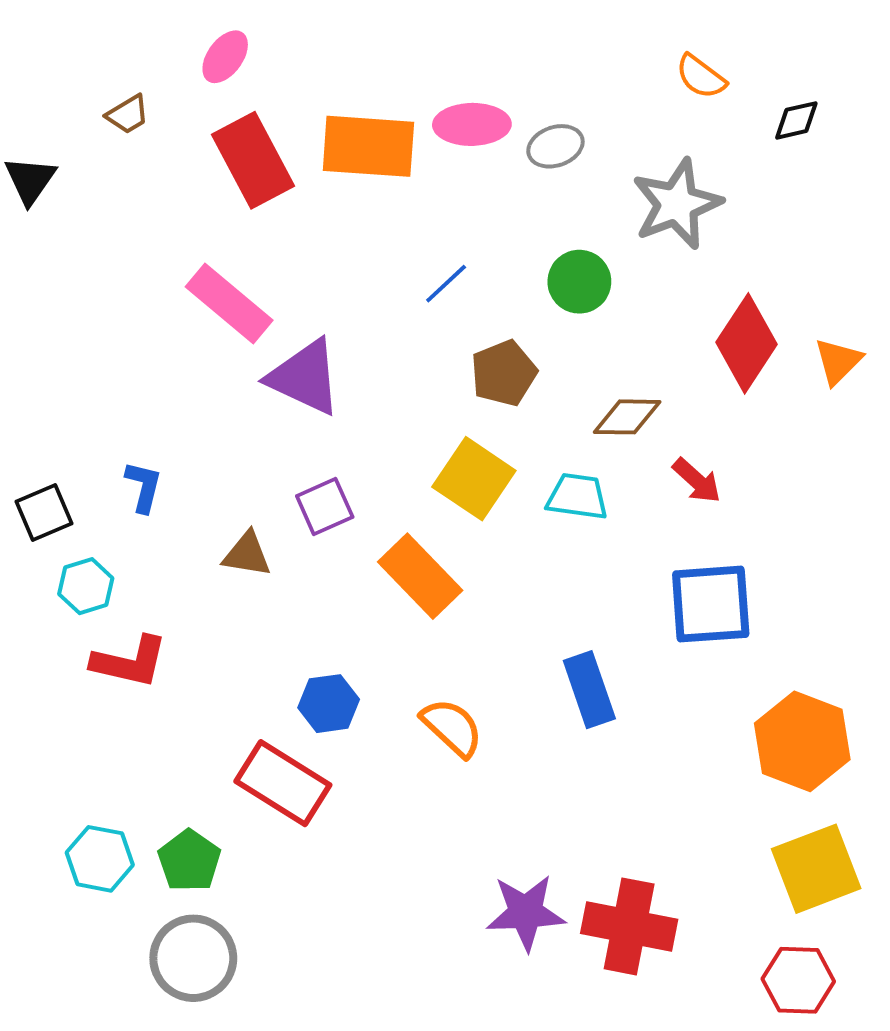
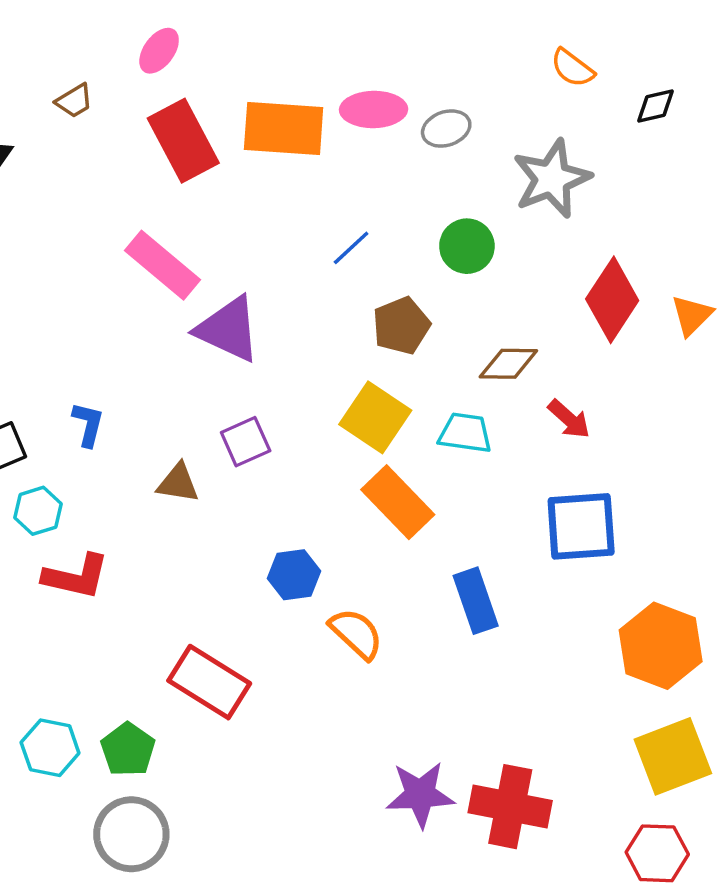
orange rectangle: (420, 576) -> (398, 502), moved
blue hexagon: (329, 704) -> (294, 575), moved

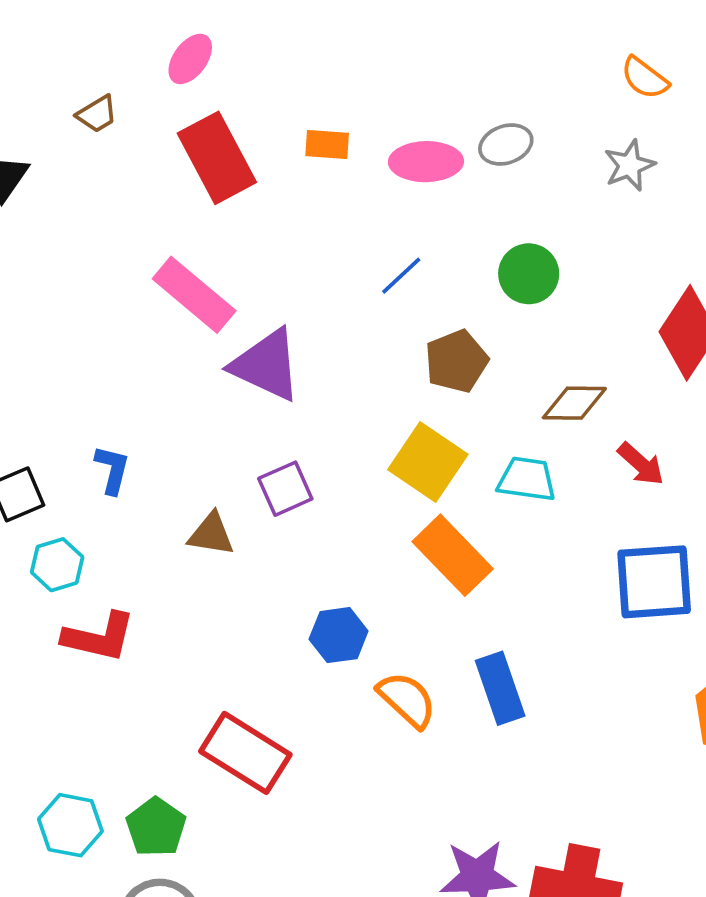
pink ellipse: (374, 109) -> (426, 162), moved
orange rectangle: (284, 129) -> (327, 145), size x0.5
gray star: (552, 179) -> (629, 165), moved, size x0.6
blue rectangle: (476, 601) -> (500, 688), moved

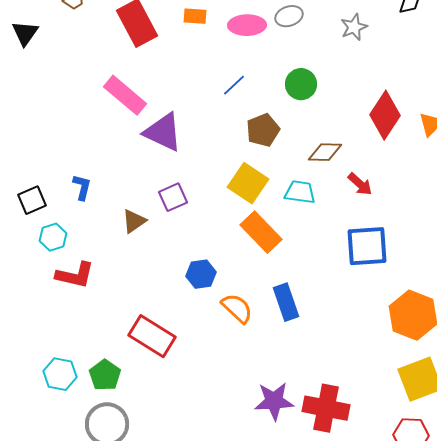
brown triangle: (211, 534) -> (134, 221), turned -44

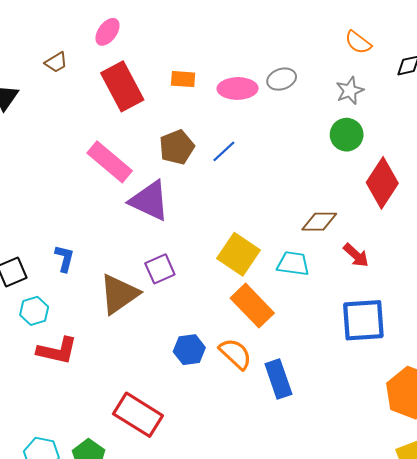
green circle: (301, 84) -> (347, 135), moved
brown pentagon: (263, 130) -> (177, 147), moved
brown triangle: (134, 221) -> (119, 294), size x1.6
orange semicircle: (237, 308) -> (235, 354), moved

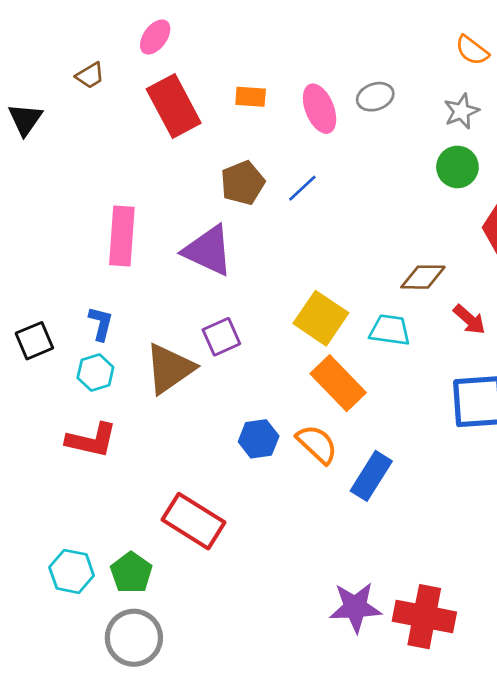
pink ellipse: (238, 88) -> (320, 109), turned 69
pink rectangle: (110, 162) -> (122, 236), moved, turned 54
cyan hexagon: (34, 311) -> (95, 373), moved
blue rectangle: (278, 379) -> (371, 476), turned 51

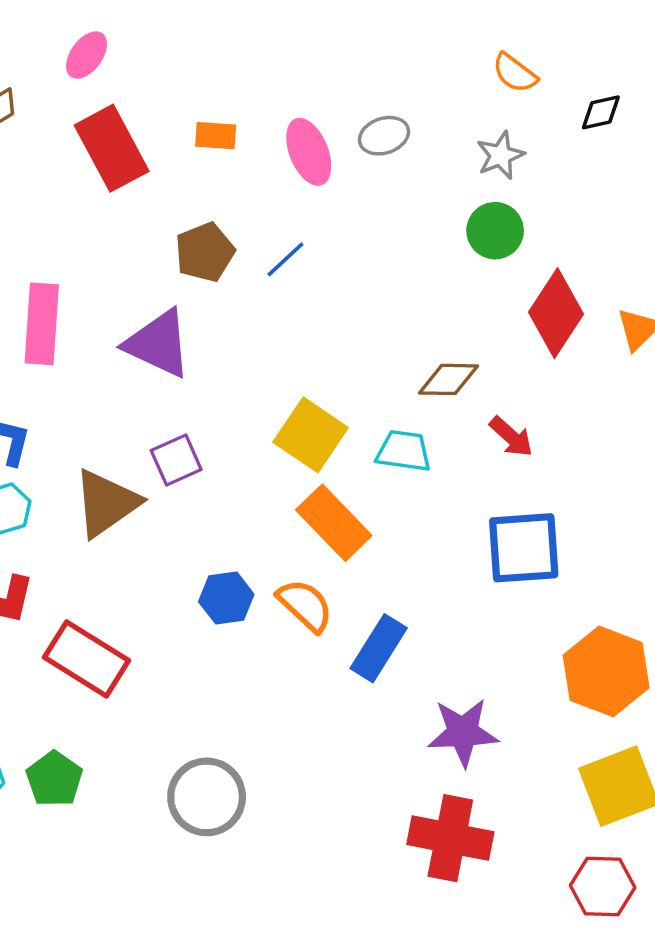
red rectangle: (194, 521) -> (87, 659), moved
purple star: (355, 607) -> (463, 732), moved
gray circle: (134, 638) -> (207, 797), moved

